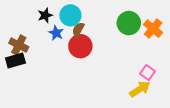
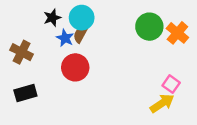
brown semicircle: (78, 30) -> (80, 34), moved
red circle: (80, 46) -> (75, 67), moved
black rectangle: (15, 60) -> (25, 93), moved

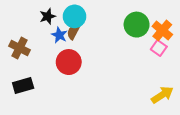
pink square: (171, 84) -> (159, 48), moved
yellow arrow: (162, 103) -> (162, 95), moved

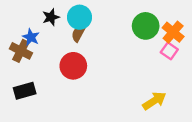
blue star: (59, 35) -> (31, 37), moved
yellow arrow: (162, 95) -> (154, 101), moved

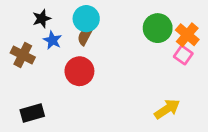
black star: (51, 17) -> (42, 19), moved
blue star: (31, 37) -> (52, 40), moved
black rectangle: (25, 91) -> (32, 113), moved

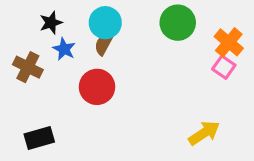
green circle: (158, 28) -> (178, 23), moved

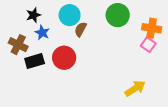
orange cross: (229, 42) -> (152, 28), turned -30
brown semicircle: (104, 44) -> (80, 29), moved
black rectangle: (39, 138) -> (35, 61), moved

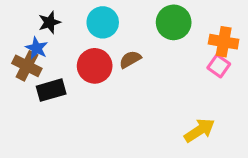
brown semicircle: (80, 29) -> (130, 59), moved, turned 32
blue star: (42, 33) -> (37, 48), moved
red circle: (64, 58) -> (95, 66), moved

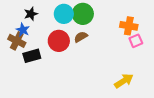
green circle: (174, 22) -> (83, 14), moved
orange cross: (224, 42) -> (129, 26), moved
pink square: (219, 66) -> (136, 41), turned 32

